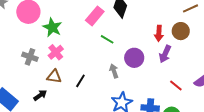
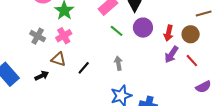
purple circle: (134, 58) -> (143, 28), moved
red line: (176, 85) -> (192, 61), moved

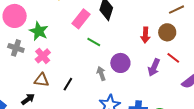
purple circle: (143, 28) -> (120, 63), moved
gray cross: (38, 36) -> (16, 48), moved
purple arrow: (171, 54) -> (154, 67), moved

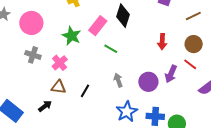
green star: (39, 31) -> (72, 36), moved
brown circle: (167, 32) -> (194, 44), moved
purple circle: (120, 63) -> (148, 82), moved

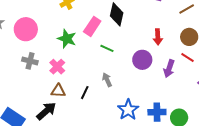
gray arrow: (118, 80) -> (107, 80), moved
purple circle: (148, 82) -> (142, 60), moved
black arrow: (45, 106) -> (46, 111), size x1.5

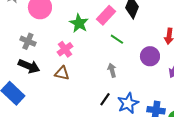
gray cross: (30, 61) -> (28, 41), moved
black line: (85, 93) -> (105, 99), moved
black arrow: (46, 111) -> (29, 66), moved, turned 55

